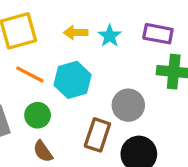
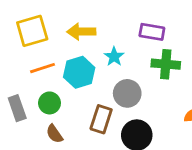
yellow arrow: (76, 32) -> (81, 32), size x1.4
cyan star: (110, 36) -> (114, 57), moved
orange line: (30, 74) -> (42, 68), turned -45

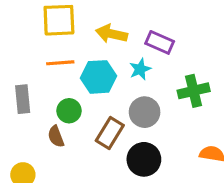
purple rectangle: (152, 32) -> (160, 42), moved
green cross: (166, 64) -> (194, 91), turned -32
green circle: (50, 103) -> (69, 111), moved

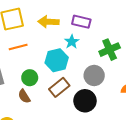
cyan hexagon: (99, 77) -> (57, 60), moved
gray circle: (145, 112) -> (94, 75), moved
brown rectangle: (110, 133) -> (59, 87), turned 30

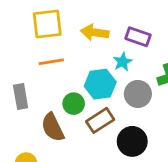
gray circle: (94, 75) -> (138, 94), moved
green circle: (30, 78) -> (74, 104), moved
brown semicircle: (24, 96) -> (53, 127), size x1.5

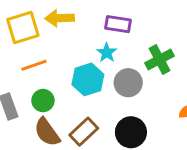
yellow arrow: (95, 32) -> (60, 18), moved
green circle: (74, 104) -> (43, 101), moved
brown rectangle: (100, 120) -> (84, 132), moved

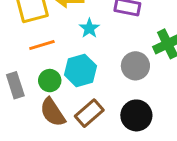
cyan star: (107, 53) -> (89, 28), moved
cyan hexagon: (88, 79) -> (81, 70), moved

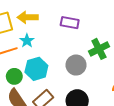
cyan star: (89, 28) -> (27, 41), moved

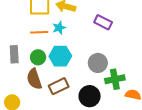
green cross: (99, 49) -> (115, 79), moved

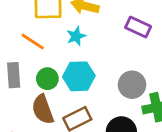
orange line: (39, 32) -> (33, 42), moved, turned 36

